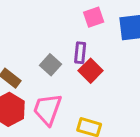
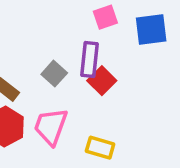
purple rectangle: (80, 53) -> (89, 59), size x1.4

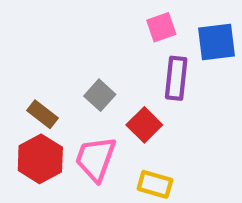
purple rectangle: (89, 59) -> (176, 78), moved
red square: (102, 81) -> (144, 125), moved

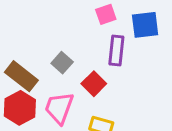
brown rectangle: (42, 114) -> (21, 76), size x1.5

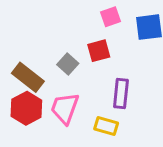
purple rectangle: (116, 51) -> (121, 93), moved
red square: (94, 84) -> (99, 51), moved, turned 30

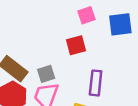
gray square: (68, 64) -> (46, 74), moved, turned 30

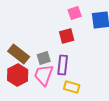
purple rectangle: (96, 83) -> (63, 65), moved

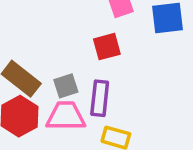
pink trapezoid: (44, 75) -> (66, 116), turned 70

